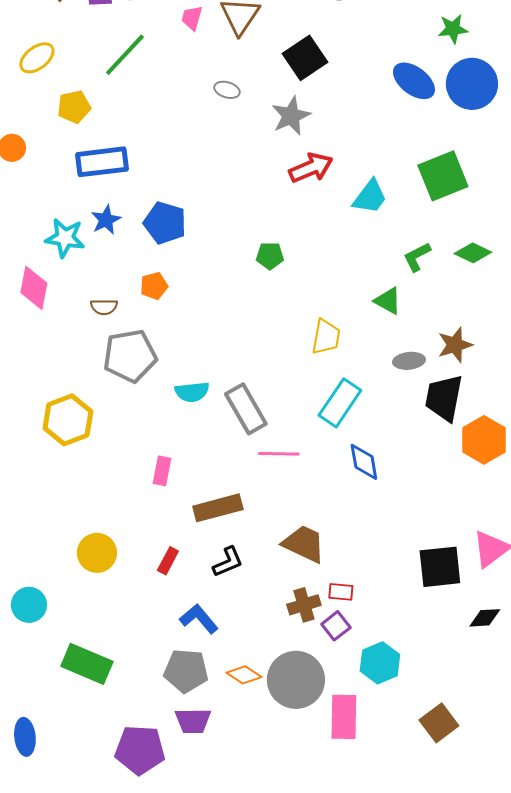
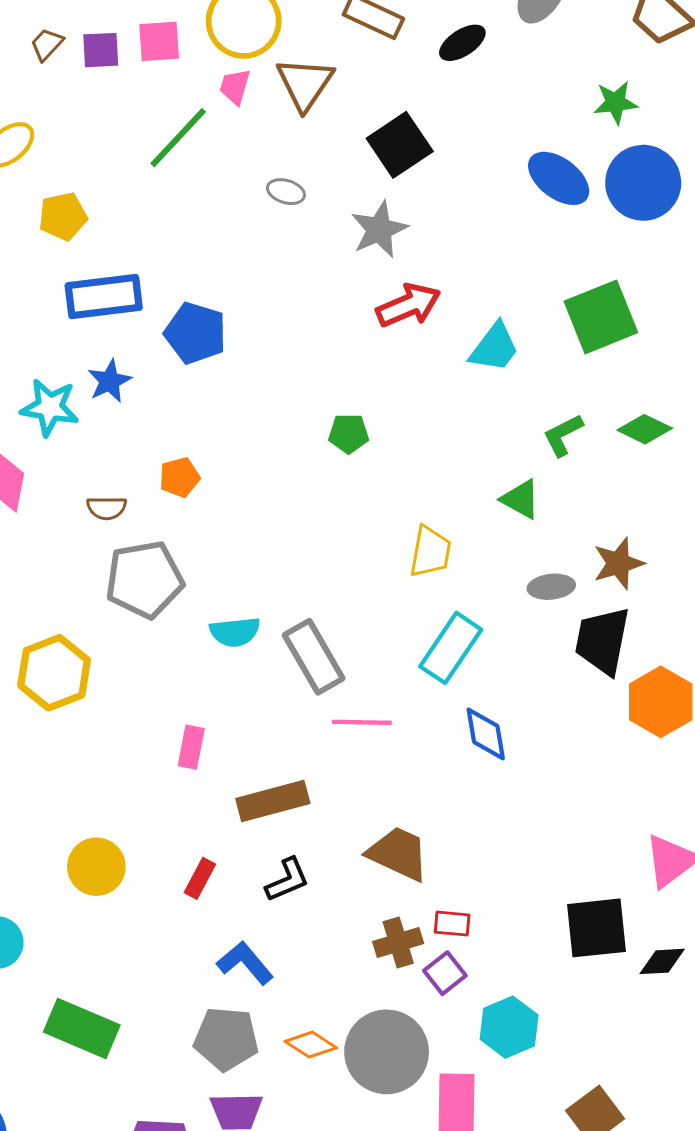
green line: (125, 55) -> (178, 138), moved
blue pentagon: (165, 223) -> (196, 333), moved
black square: (440, 567) -> (597, 928), moved

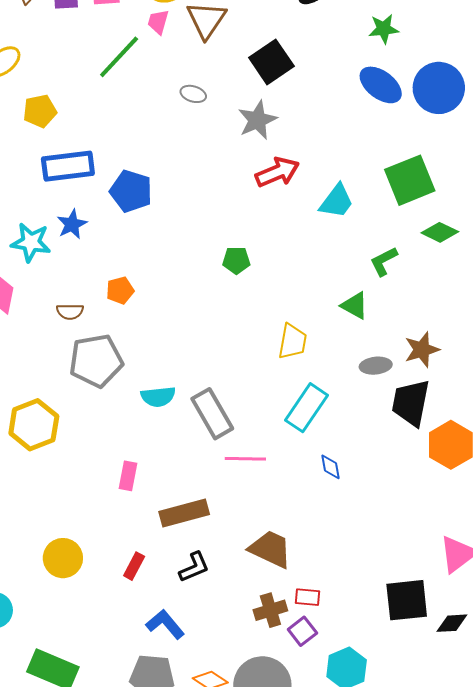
green star: (615, 103) -> (384, 29), moved
green diamond: (645, 429) -> (440, 232), moved
blue diamond: (486, 734) -> (331, 467), size x0.7

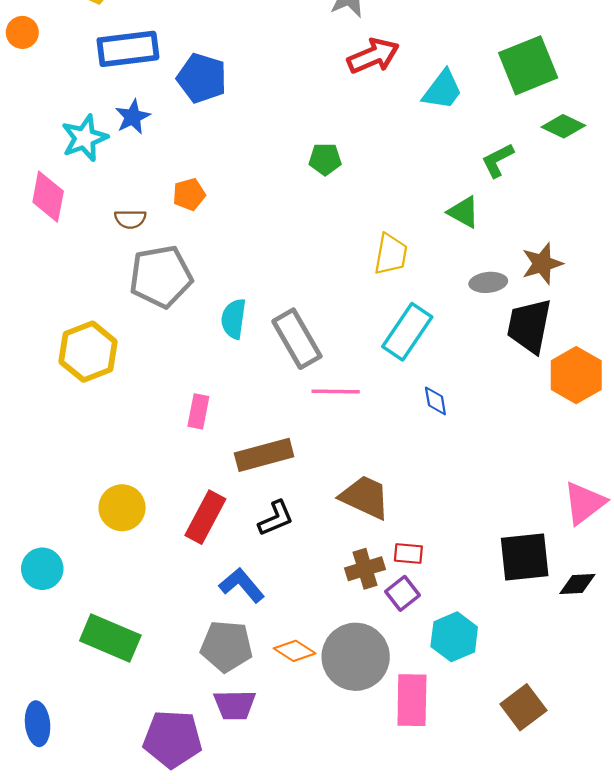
cyan star: (31, 242) -> (84, 138), turned -30
cyan semicircle: (158, 397) -> (234, 319), turned 104
red rectangle: (134, 566) -> (205, 517), size x1.6

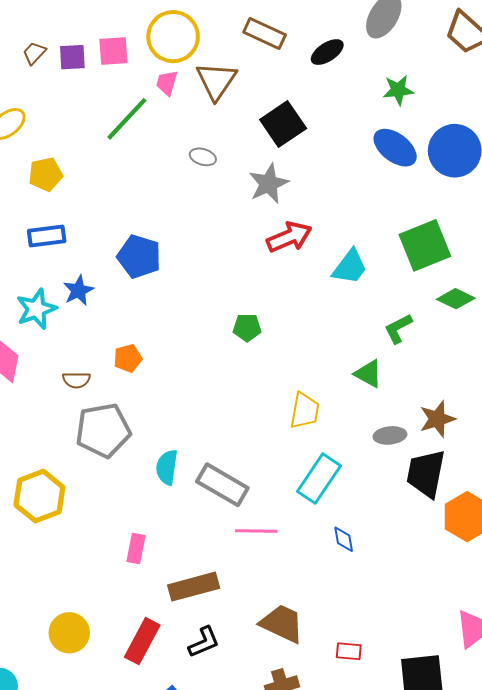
blue rectangle: (128, 49) -> (47, 236), moved, size x0.7
gray rectangle: (297, 339) -> (222, 485), turned -30
red rectangle: (408, 553) -> (349, 651), moved

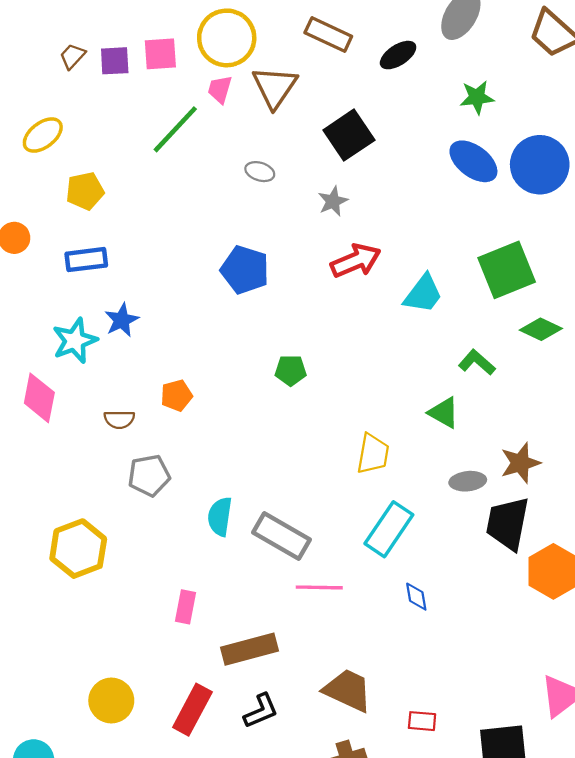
gray star: (269, 184) -> (333, 201), size x0.7
blue pentagon: (139, 257) -> (245, 270), moved
green pentagon: (247, 328) -> (291, 370), moved
green L-shape: (398, 329) -> (477, 362), turned 68
gray pentagon: (103, 430) -> (149, 475), size x0.7

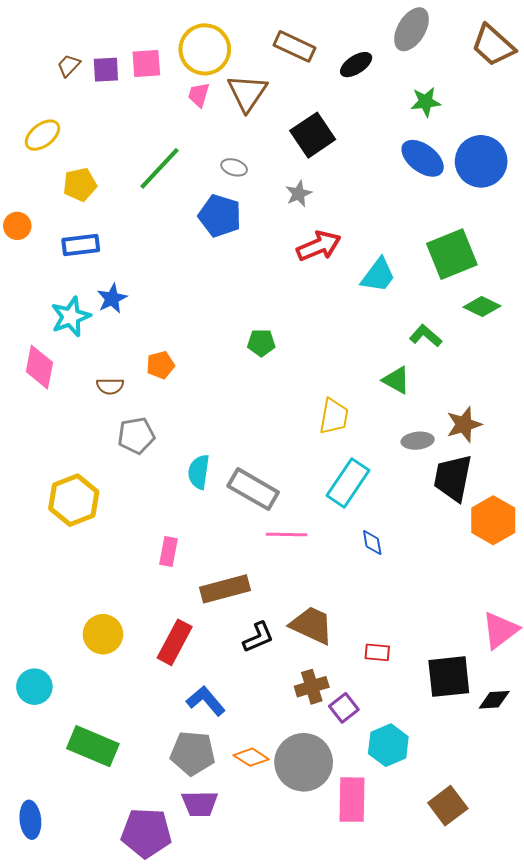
green line: (175, 129) -> (159, 168), moved
blue pentagon: (245, 270) -> (220, 216), moved
black L-shape: (261, 711) -> (258, 637), moved

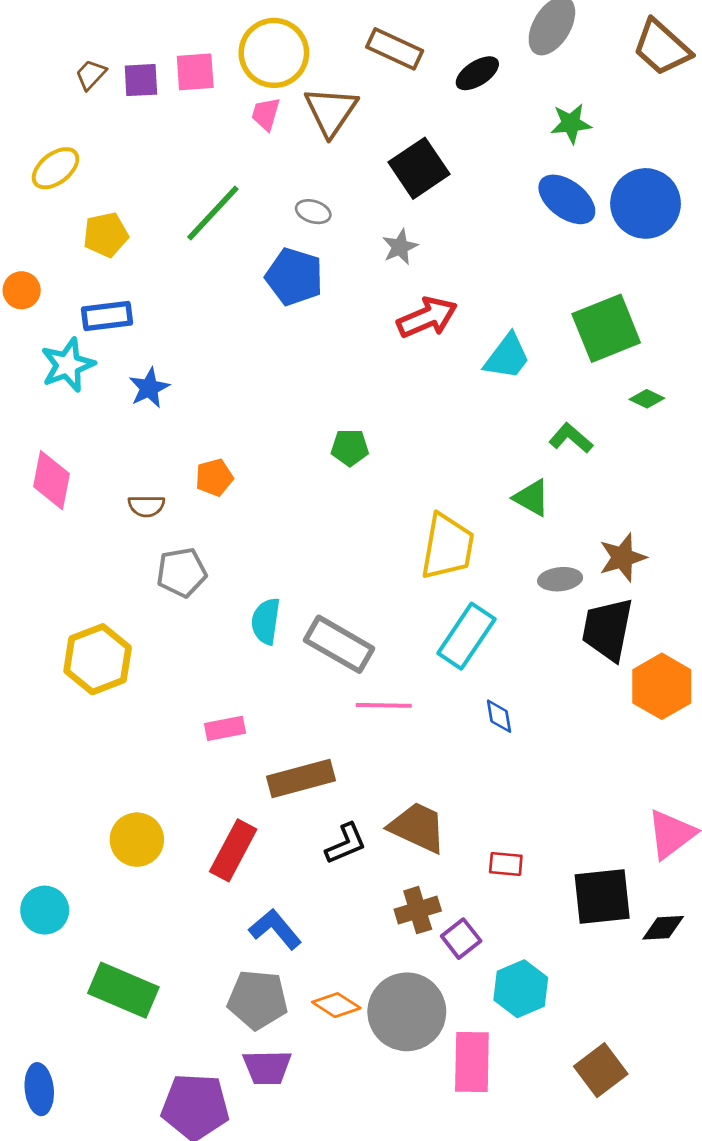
green diamond: (482, 307) -> (647, 399), size x0.7
cyan star: (71, 317) -> (68, 365), moved
yellow trapezoid: (334, 416) -> (447, 547), size x1.4
pink rectangle: (169, 552) -> (225, 728), turned 68

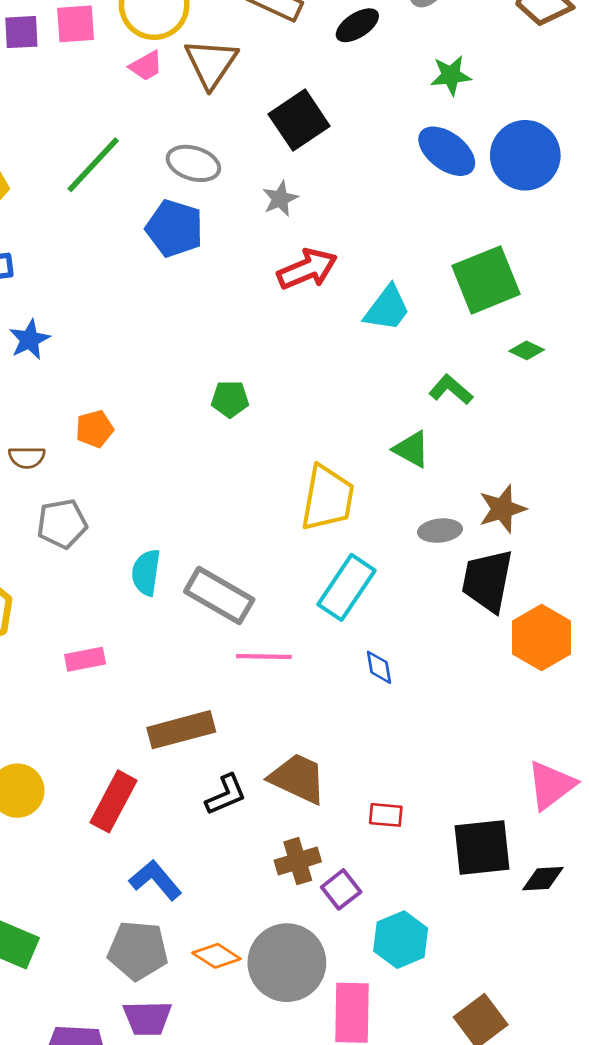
pink trapezoid: (266, 114) -> (146, 66), turned -135
gray ellipse: (313, 212) -> (193, 163), size x1.5
pink rectangle: (225, 728) -> (85, 659), moved

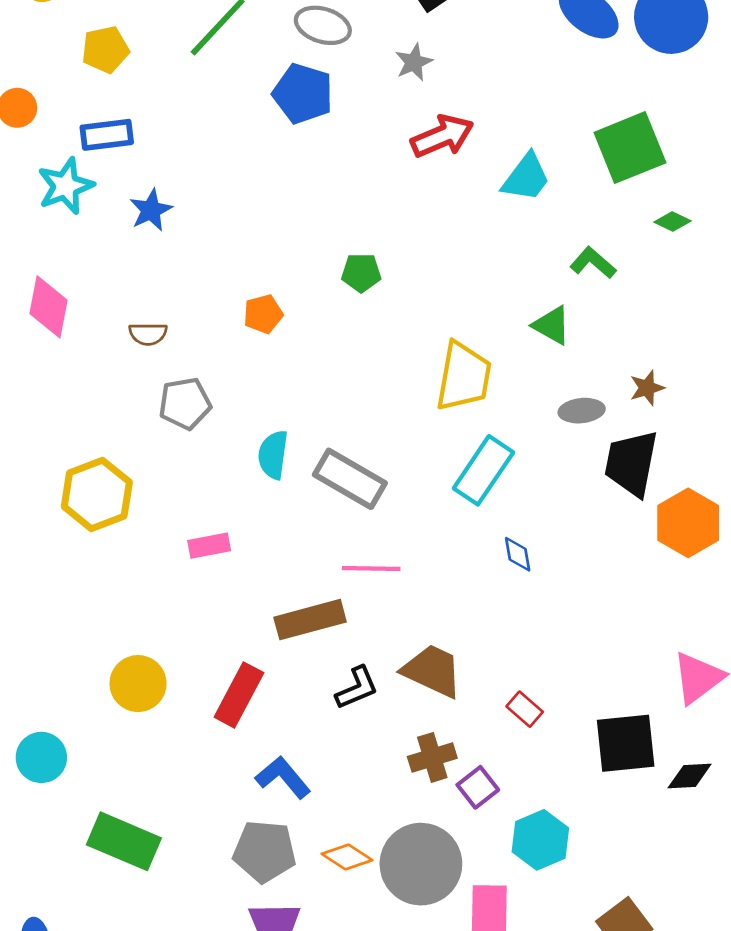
orange pentagon: (95, 429) -> (263, 314), moved
brown star: (502, 509) -> (647, 388), size x0.7
pink line: (264, 656) -> (371, 568), moved
red rectangle: (386, 815) -> (525, 709), turned 36

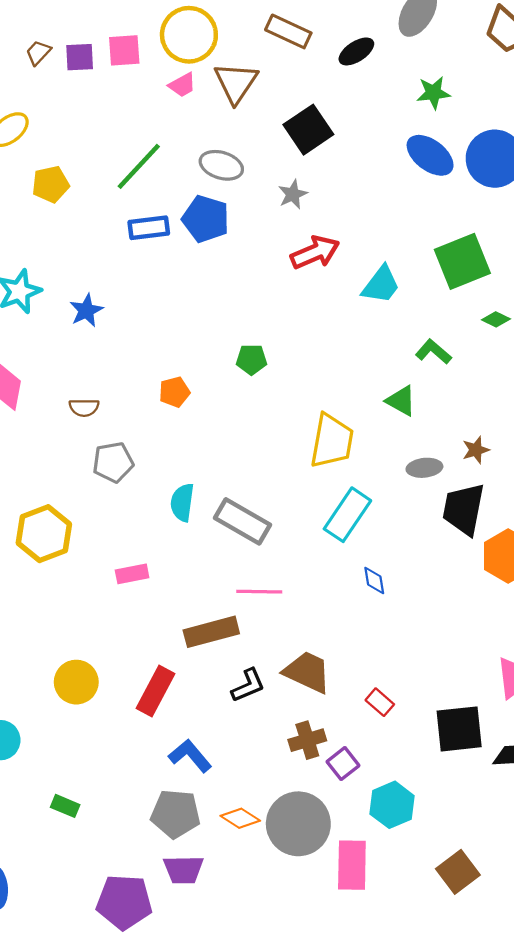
blue rectangle: (107, 135) -> (149, 228), moved
green rectangle: (124, 841) -> (65, 806), size x0.5

